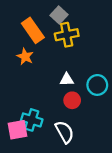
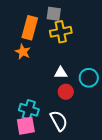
gray square: (59, 15) -> (54, 14), turned -35
orange rectangle: (33, 30) -> (30, 28), turned 50
pink square: (17, 130) -> (26, 126), moved

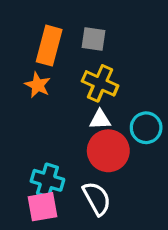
gray square: (54, 14) -> (93, 39), moved
yellow cross: (61, 32) -> (100, 83), moved, turned 35
red circle: (66, 92) -> (108, 151), size x1.6

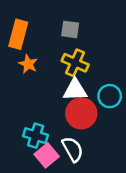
orange rectangle: (49, 46) -> (18, 34), moved
white triangle: (100, 120) -> (75, 90), size x1.5
pink square: (43, 207) -> (47, 155), moved, turned -30

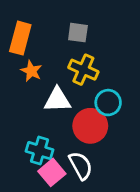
white triangle: (75, 90) -> (57, 100), moved
cyan circle: (110, 96) -> (108, 103), moved

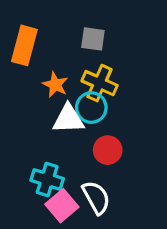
orange star: (31, 71) -> (55, 85), moved
cyan circle: (108, 103) -> (91, 108), moved
red circle: (90, 126) -> (108, 150), size x0.7

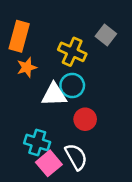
gray square: (93, 39) -> (106, 35), moved, turned 30
yellow cross: (99, 83) -> (72, 52), moved
orange star: (55, 85) -> (27, 67), moved, turned 30

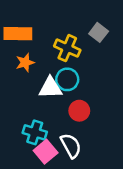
orange rectangle: (19, 36) -> (18, 34), turned 76

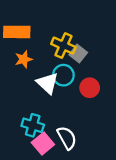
gray square: (99, 32) -> (78, 54), moved
white triangle: (50, 88) -> (47, 83), turned 45
red circle: (79, 111) -> (90, 88), moved

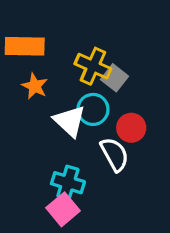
orange star: (24, 59) -> (35, 86), turned -30
cyan cross: (33, 125) -> (68, 183), moved
white semicircle: (67, 138) -> (115, 154), moved

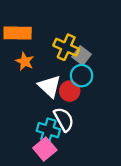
cyan circle: (93, 109) -> (82, 76), moved
red circle: (131, 128) -> (70, 91), moved
white semicircle: (115, 154) -> (64, 119), moved

